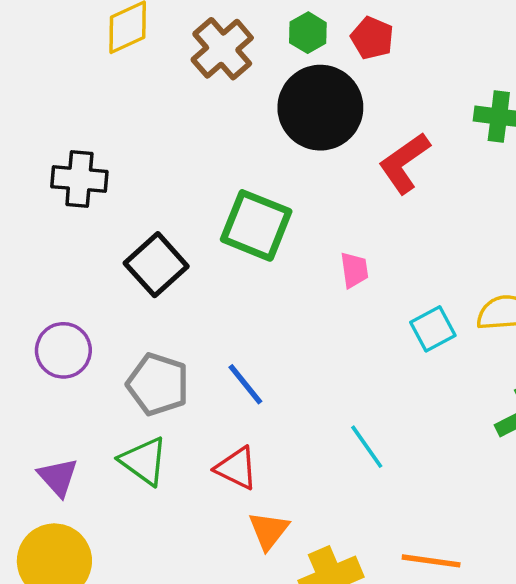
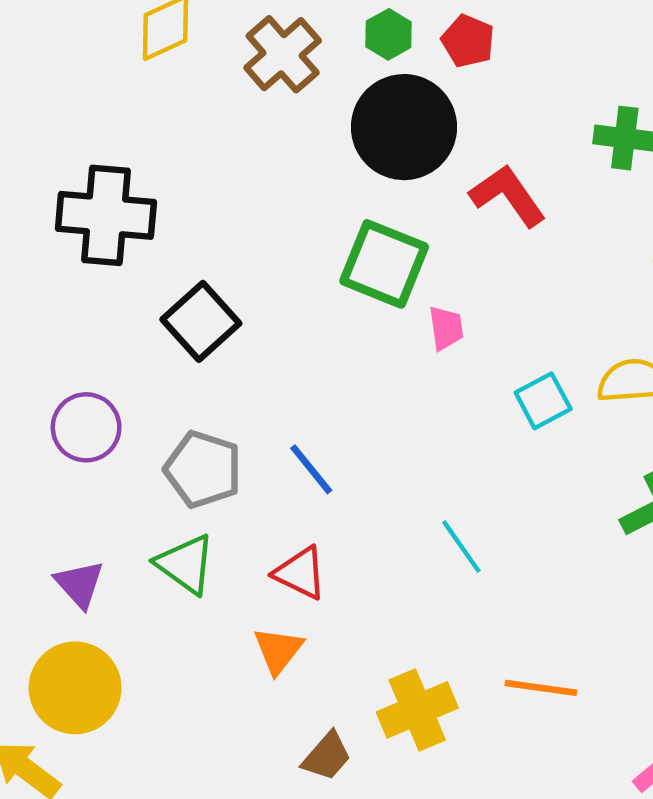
red L-shape: (404, 163) -> (508, 196), turned 90
black cross: (79, 179) -> (106, 215), size x1.4
green square: (256, 225) -> (384, 264), moved
orange triangle: (269, 531) -> (278, 650), moved

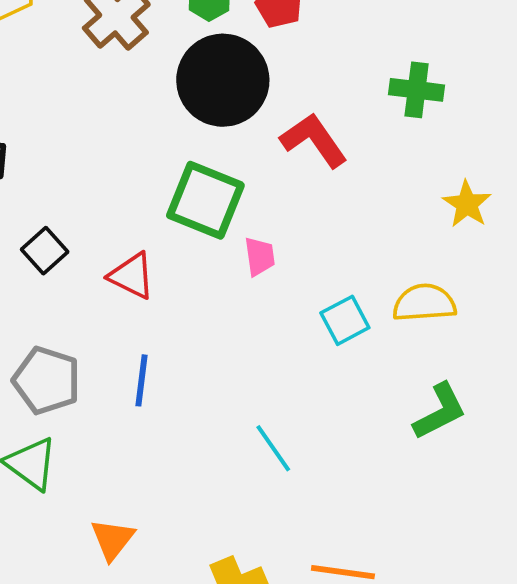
black square: (201, 321) -> (45, 251), size x0.7
blue line: (311, 469) -> (142, 380), turned 46
red triangle: (300, 573) -> (132, 276), moved

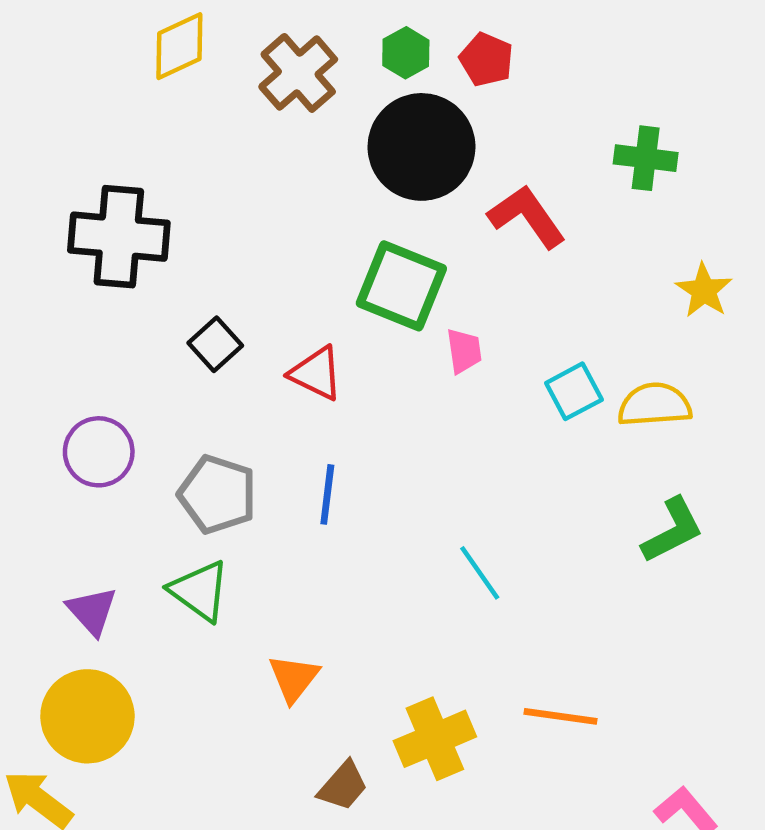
cyan square: (345, 320) -> (574, 391), moved

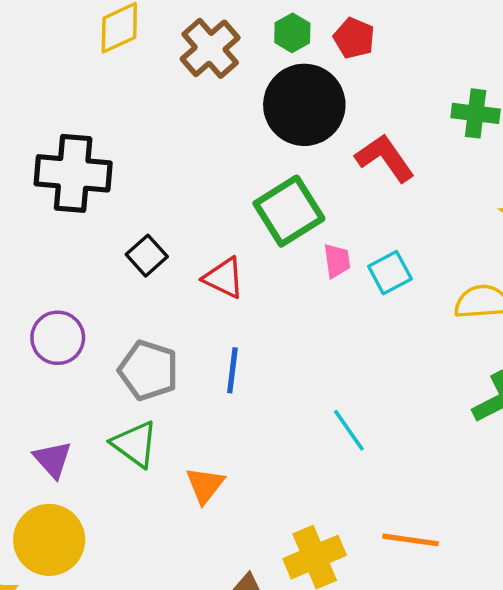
green square: (401, 286) -> (289, 211), turned 36
cyan square: (574, 391) -> (390, 273), moved
orange triangle: (294, 678) -> (205, 485), moved

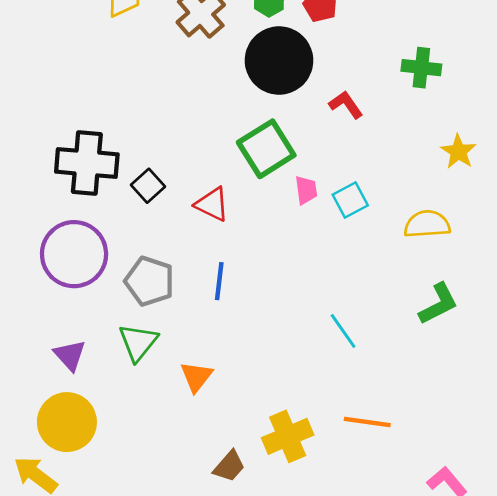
red L-shape: (385, 158) -> (346, 105), size x0.7
black cross: (73, 173) -> (87, 163), moved
purple circle: (58, 338) -> (74, 254), size x1.5
cyan line: (349, 430) -> (343, 331), moved
green triangle: (135, 444) -> (138, 342), turned 33

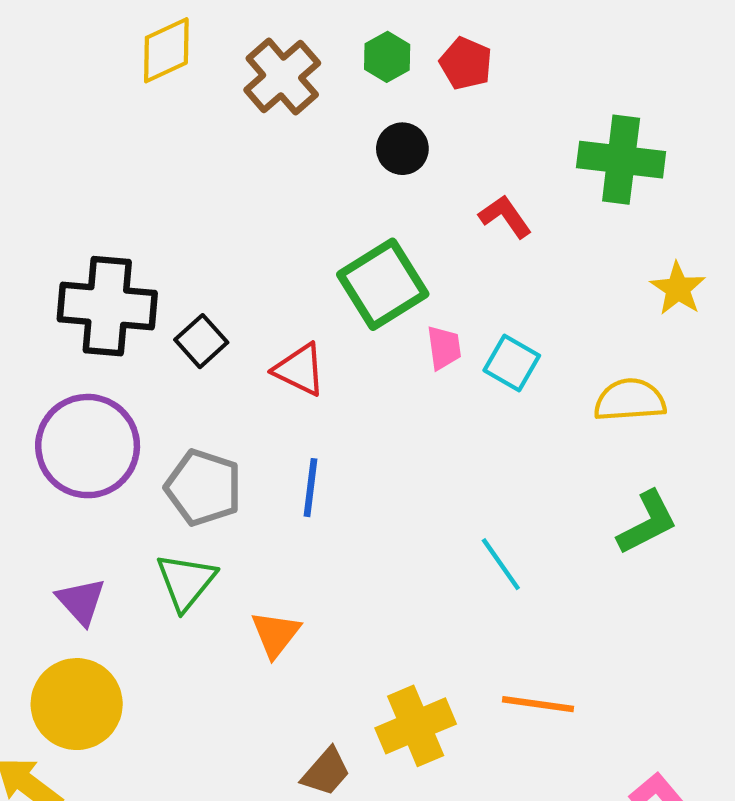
black circle: (279, 60) -> (402, 149), size x0.5
green cross: (421, 68) -> (621, 160), size x1.4
cyan square: (350, 200) -> (512, 363), turned -32

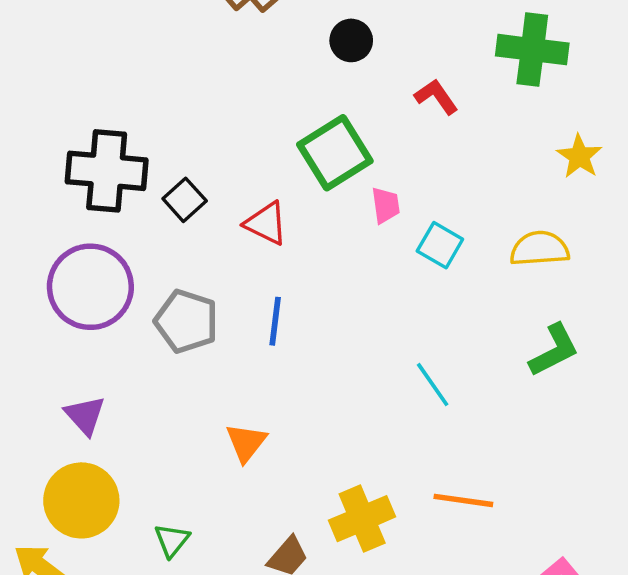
cyan square: (512, 363) -> (440, 245), moved
green triangle: (186, 582) -> (172, 540), moved, size x0.7

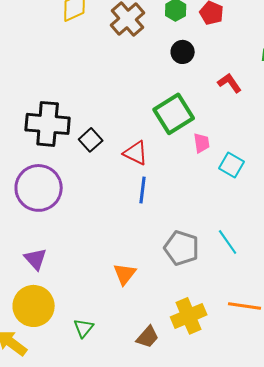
gray pentagon: (186, 321) -> (182, 248), moved
blue line: (275, 321) -> (143, 190), moved

